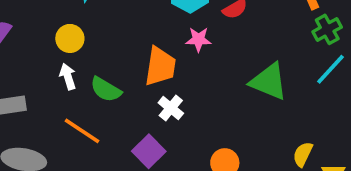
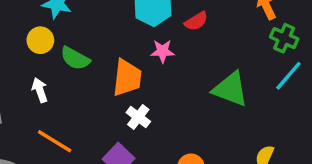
green cross: (327, 29) -> (284, 38), turned -36
yellow circle: (70, 38) -> (40, 40), moved
green semicircle: (106, 89) -> (75, 58), moved

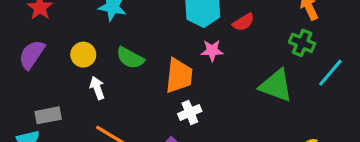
green cross: (284, 38) -> (302, 43), moved
yellow circle: (40, 40) -> (83, 55), moved
white cross: (138, 117) -> (190, 112), turned 30

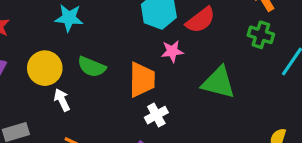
red semicircle: (243, 22) -> (201, 20), size x1.4
yellow circle: (83, 55) -> (45, 68), size x1.4
green triangle: (276, 86) -> (219, 83), moved

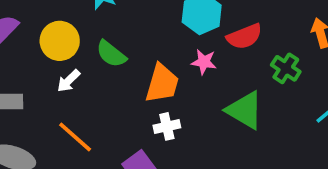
green cross: (261, 35) -> (286, 68), moved
white arrow: (62, 100) -> (69, 81), turned -125

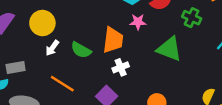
green semicircle: (111, 54) -> (81, 50), moved

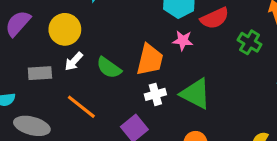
green triangle: (169, 49) -> (196, 94), moved
gray rectangle: (16, 68) -> (40, 73), moved

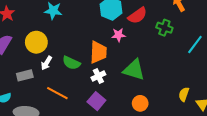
white cross: (155, 94) -> (98, 76), moved

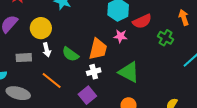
white arrow: (46, 63) -> (47, 50), turned -56

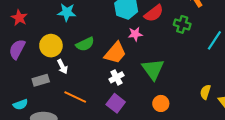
orange trapezoid: (98, 49) -> (115, 53), turned 40
green semicircle: (70, 54) -> (85, 44), moved, turned -48
green triangle: (129, 72) -> (153, 69), turned 40

